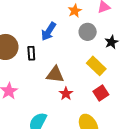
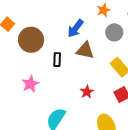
black rectangle: (31, 53) -> (57, 60), moved
brown triangle: (55, 75) -> (85, 50), moved

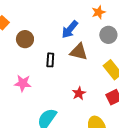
brown circle: (31, 40) -> (25, 39), size x0.7
pink star: (30, 84) -> (23, 83), turned 30

